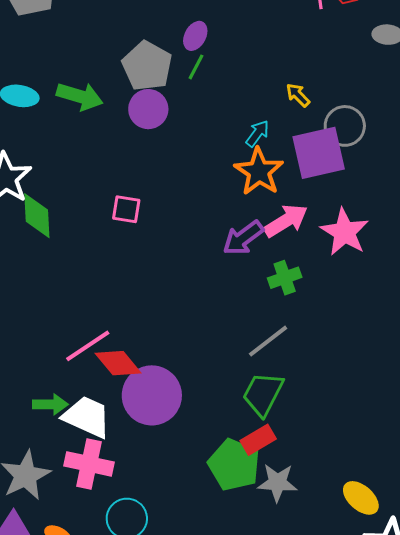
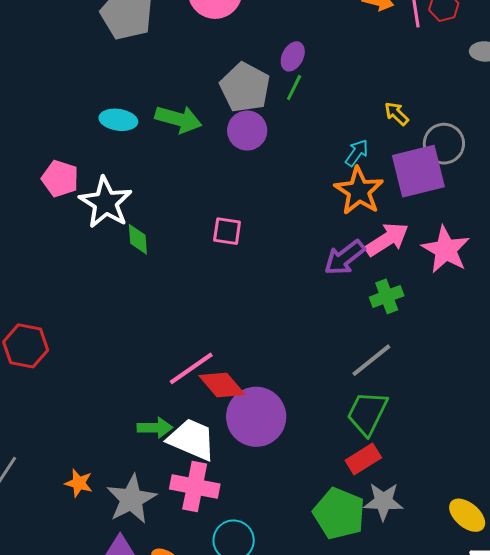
green diamond: (37, 216) -> (138, 239), size x0.7
green pentagon: (234, 465) -> (339, 514), moved

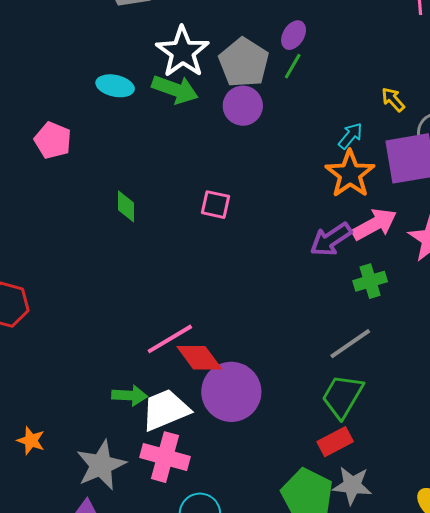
white star: (106, 203) -> (182, 52), moved
white trapezoid: (192, 439) -> (165, 410), turned -50
orange star: (79, 483) -> (31, 441), moved

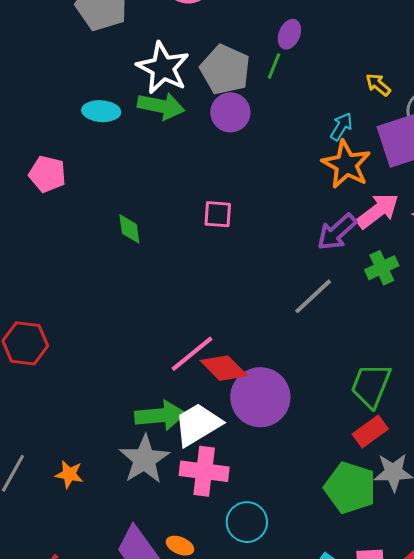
purple ellipse: (294, 35) -> (289, 34), moved
gray line: (350, 344) -> (313, 296), moved
green arrow: (130, 395) -> (160, 415), size x1.4
gray star: (101, 465) -> (144, 459), moved

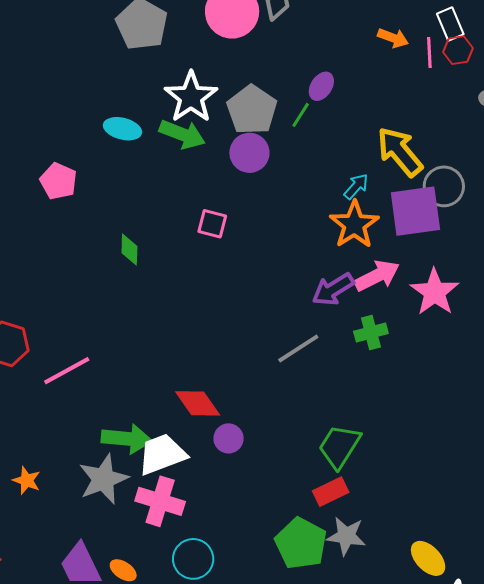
yellow arrow: (378, 85) -> (400, 152), size x2.0
pink square: (218, 214) -> (212, 224), moved
pink line: (192, 354) -> (67, 371), moved
purple circle: (260, 397) -> (229, 438), size x0.5

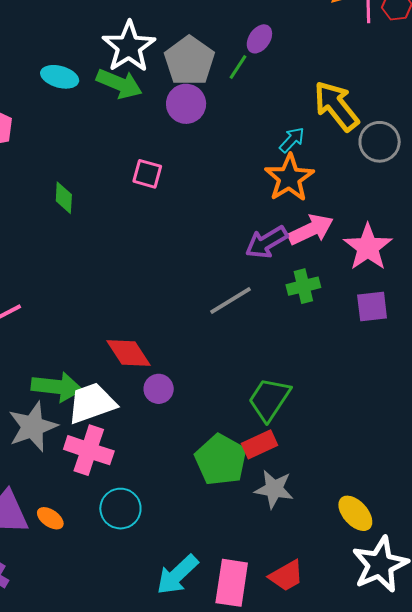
purple square: (415, 211) -> (372, 307), moved, size x0.6
green pentagon: (301, 543) -> (221, 460), moved

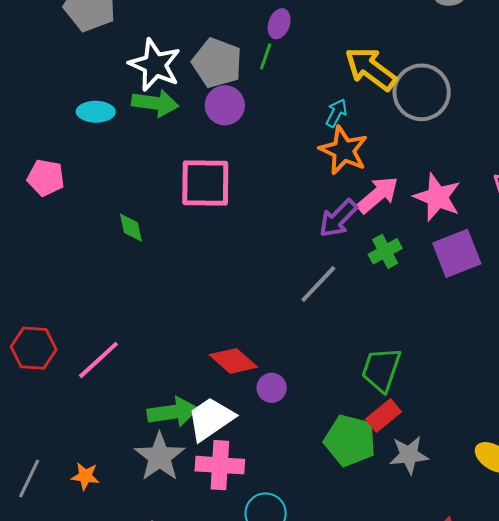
gray circle: (380, 142) -> (422, 92), size x1.4
pink square: (147, 174) -> (205, 183), size x1.8
purple square: (372, 307) -> (457, 253), size x1.4

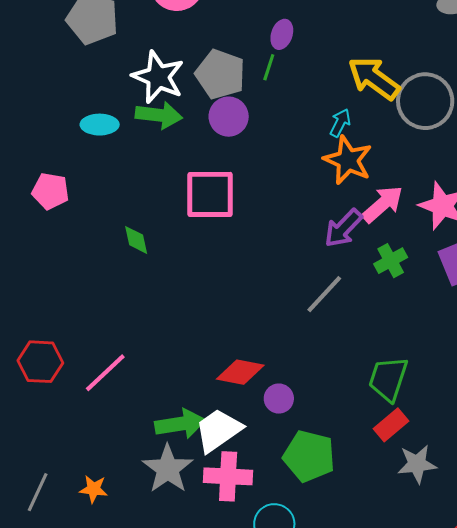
red diamond: (233, 361) -> (240, 372), turned -30
green pentagon: (350, 440) -> (309, 456), moved

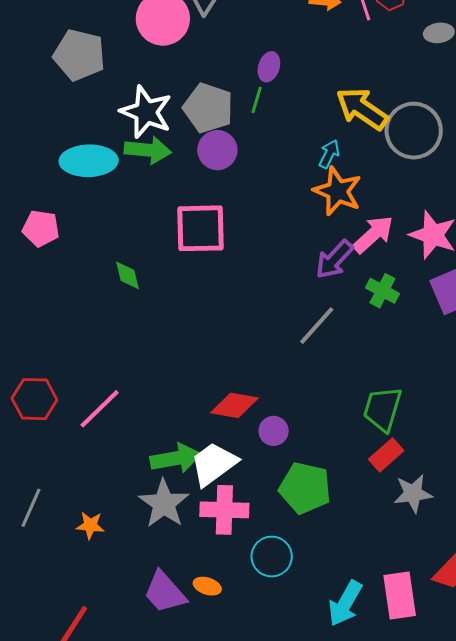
cyan ellipse: (100, 125) -> (89, 161), size x1.5
green cross: (391, 261) -> (382, 291), turned -32
gray line: (38, 492) -> (31, 508), moved

